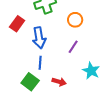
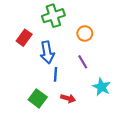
purple line: (73, 47) -> (83, 62), turned -64
blue line: (40, 63) -> (55, 74), moved

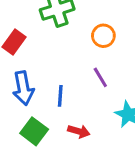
blue arrow: (47, 52) -> (23, 88), moved

